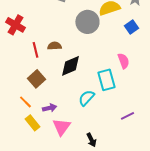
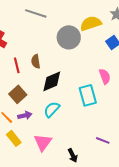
brown semicircle: (54, 46) -> (36, 61), turned -96
cyan semicircle: (86, 98) -> (52, 109), moved
purple arrow: (49, 108) -> (25, 115), moved
purple line: (127, 116) -> (103, 140), moved, turned 48

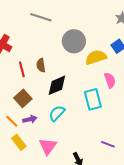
yellow semicircle: (91, 23) -> (96, 57), moved

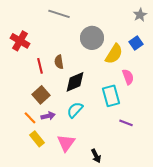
yellow semicircle: (96, 57) -> (114, 54), turned 140
purple line: (108, 144) -> (126, 123), moved

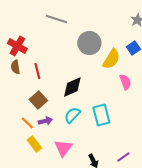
brown semicircle: (59, 62) -> (15, 67), moved
cyan rectangle: (111, 96) -> (101, 115), moved
purple line: (126, 123) -> (123, 157), moved, turned -56

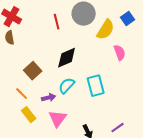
red line: (37, 71) -> (57, 22), moved
purple arrow: (45, 121) -> (49, 98), moved

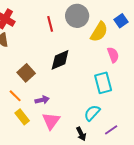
cyan semicircle: (67, 86) -> (92, 113), moved
cyan rectangle: (96, 86) -> (103, 83), moved

